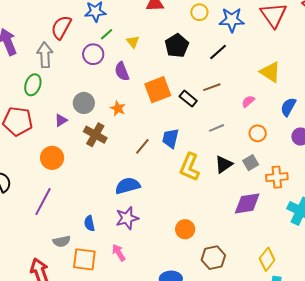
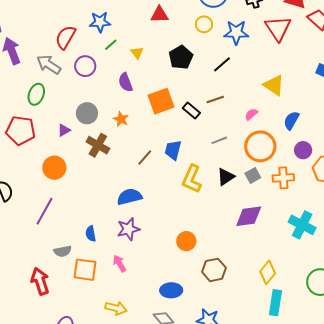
purple circle: (93, 54) -> (85, 66), moved
gray arrow: (45, 55) -> (49, 65), turned -55
orange circle: (258, 133) -> (260, 146), size x1.8
orange cross: (277, 177) -> (283, 178), moved

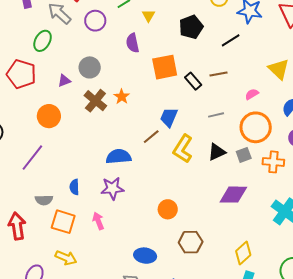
orange star: (121, 119) -> (122, 97), moved
brown line: (145, 158) -> (151, 137), moved
yellow arrow: (116, 308) -> (66, 258), moved

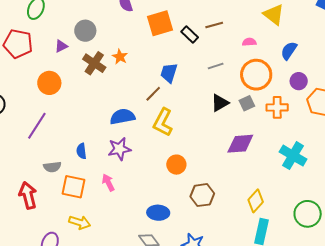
pink semicircle: (252, 94) -> (249, 42), turned 32
yellow L-shape: (183, 149) -> (163, 122), moved

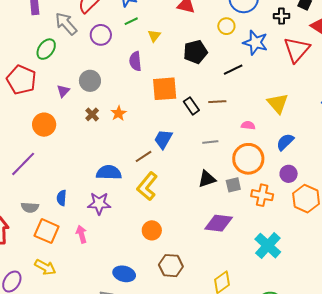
purple triangle: (61, 46) -> (63, 91), turned -32
brown cross: (94, 63) -> (92, 114), size x0.6

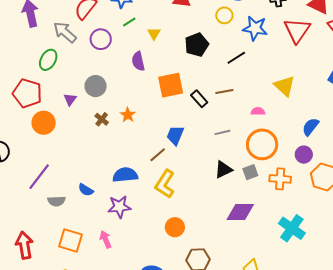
orange circle: (44, 125) -> (44, 123), moved
blue semicircle: (285, 142) -> (311, 127), moved
blue semicircle: (62, 198) -> (86, 190), moved, turned -56
gray semicircle: (30, 207) -> (56, 201), moved

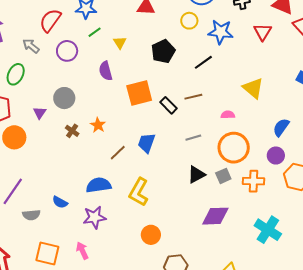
red triangle: (297, 30) -> (263, 32), size x0.7
gray arrow: (65, 32) -> (31, 46), size x0.7
brown line: (158, 155) -> (118, 153), moved

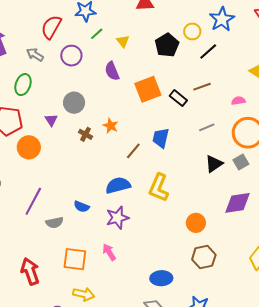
yellow circle: (189, 21) -> (192, 31), moved
blue star: (221, 32) -> (222, 19), turned -30
orange circle: (151, 235) -> (196, 223), moved

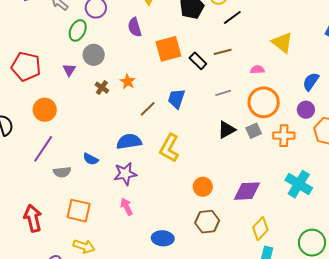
green ellipse: (23, 85) -> (78, 30), moved
orange circle: (29, 147) -> (45, 110), moved
purple diamond: (238, 203) -> (247, 191), moved
pink arrow: (109, 252) -> (126, 207), moved

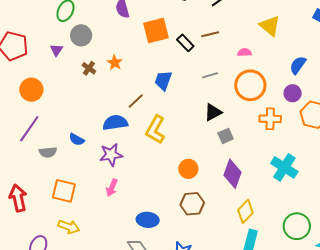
brown line: (148, 109) -> (136, 101), moved
gray square: (254, 131) -> (226, 136), moved
purple diamond: (247, 191) -> (232, 174), turned -68
pink arrow: (126, 207) -> (112, 188), turned -132

